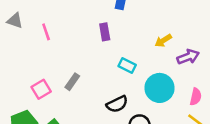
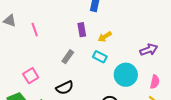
yellow arrow: (163, 41) -> (105, 37), moved
gray rectangle: (72, 82) -> (68, 57), moved
black semicircle: (117, 104) -> (65, 88), moved

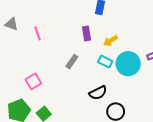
cyan circle: (126, 75) -> (128, 64), moved
black semicircle: (65, 88) -> (98, 93), moved

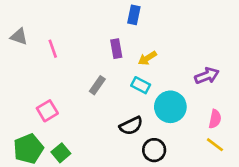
cyan circle: (128, 64) -> (170, 107), moved

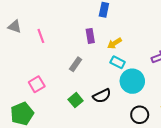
cyan rectangle: (141, 85) -> (118, 62), moved
black circle: (154, 150) -> (140, 115), moved
green square: (61, 153) -> (76, 100), moved

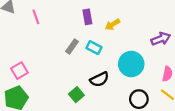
cyan rectangle: (118, 62) -> (94, 48), moved
pink square: (37, 84) -> (19, 71), moved
green square: (76, 100) -> (76, 95), moved

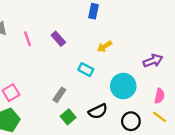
purple rectangle: (87, 17) -> (58, 39), moved, turned -32
gray rectangle: (72, 46) -> (59, 95), moved
black semicircle: (99, 79) -> (98, 111), moved

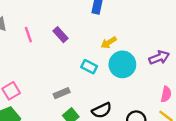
cyan circle: (123, 86) -> (122, 64), moved
gray rectangle: (59, 95) -> (62, 93), turned 32

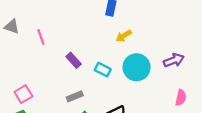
purple rectangle: (60, 35) -> (74, 60), moved
yellow arrow: (109, 43) -> (124, 36), moved

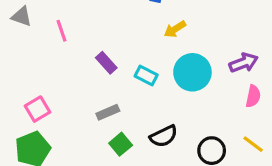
pink semicircle: (181, 98) -> (253, 96), moved

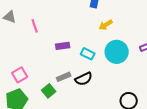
purple rectangle: (106, 63) -> (63, 46), turned -56
black semicircle: (164, 136) -> (84, 79), moved
green square: (121, 144) -> (49, 91), moved

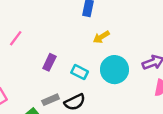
pink line: (35, 26) -> (16, 38), turned 56
purple rectangle: (63, 46) -> (49, 62), turned -56

